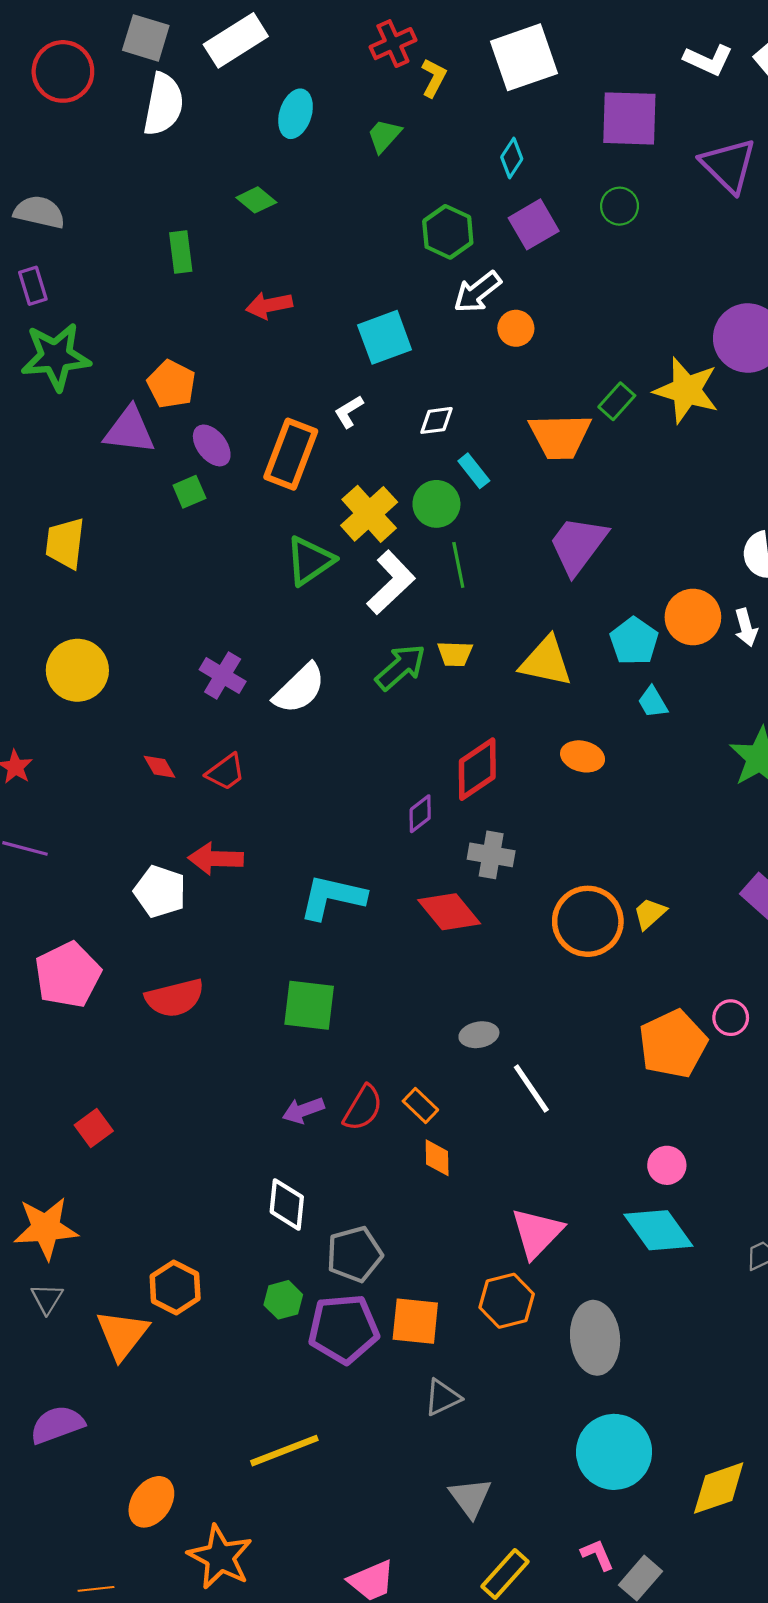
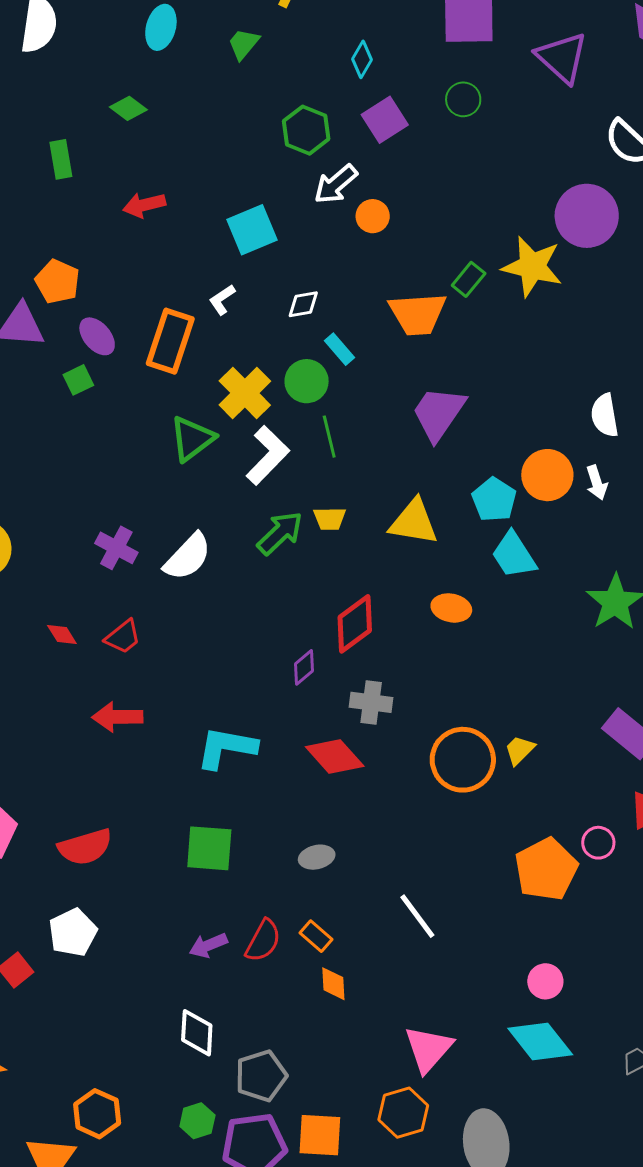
cyan trapezoid: (653, 702) -> (514, 555), size x1.6
white pentagon: (160, 891) -> (73, 932), moved, turned 30
gray ellipse: (479, 1035) -> (317, 857), moved

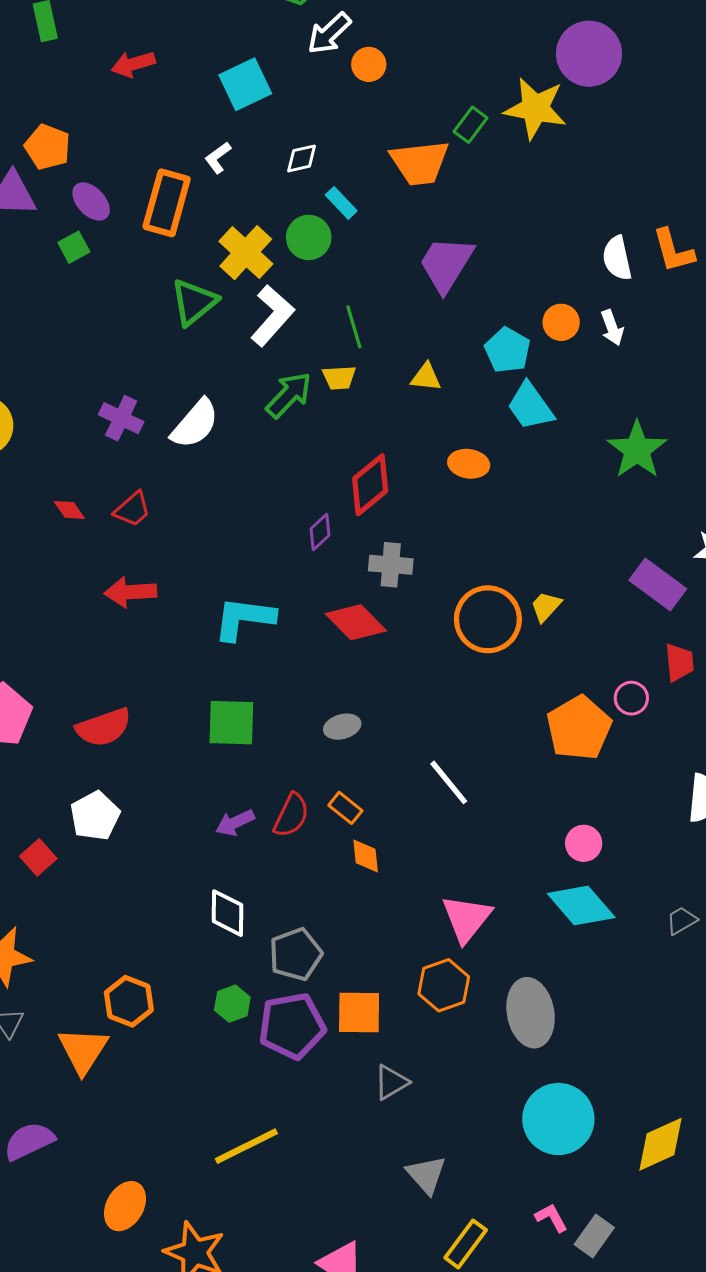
green line: (329, 437) -> (354, 327), moved
orange circle: (547, 475) -> (561, 322), size x0.7
yellow triangle: (414, 522) -> (426, 377), size x0.6

